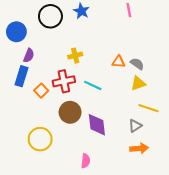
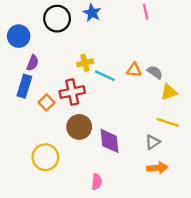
yellow triangle: (138, 83) -> (169, 92), moved
cyan line: (93, 85) -> (105, 76), moved

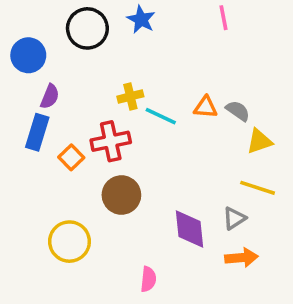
purple diamond: (109, 141) -> (189, 229), moved

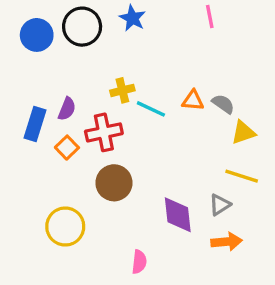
blue circle: (28, 55) -> (37, 35), moved
purple semicircle: (50, 96) -> (67, 109), moved

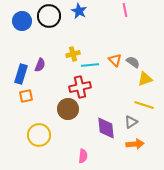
orange triangle: (193, 100) -> (115, 60), turned 40
cyan line: (151, 109) -> (90, 65), turned -30
red cross: (104, 132) -> (80, 87), moved
orange square: (67, 148) -> (26, 96), moved, turned 32

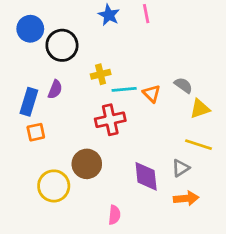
pink line: (125, 10) -> (146, 14), moved
black circle: (49, 16) -> (62, 45), moved
orange triangle: (115, 60) -> (152, 94), moved
brown circle: (68, 109) -> (87, 164), moved

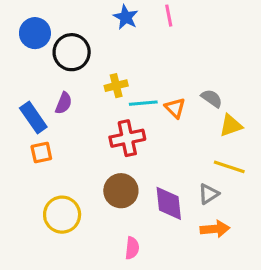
blue rectangle: (29, 102) -> (33, 117), turned -52
brown circle: (87, 164) -> (121, 191), moved

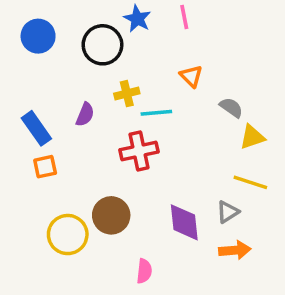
black circle: (72, 52) -> (102, 45), moved
purple semicircle: (64, 103) -> (85, 114), moved
orange triangle: (175, 108) -> (191, 76), moved
brown circle: (121, 191) -> (111, 215), moved

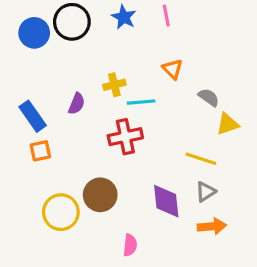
black circle: (102, 45) -> (72, 22), moved
yellow line: (250, 182) -> (201, 159), moved

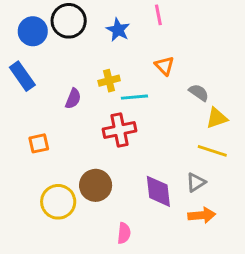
blue star: (124, 17) -> (118, 30), moved
blue rectangle: (33, 116) -> (22, 76), moved
yellow line: (201, 159) -> (212, 151), moved

